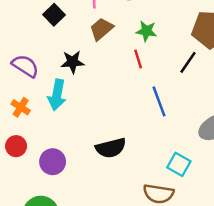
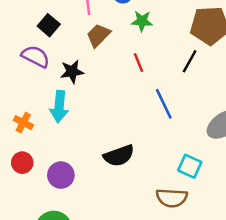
green star: (146, 31) -> (142, 21), moved
purple semicircle: (25, 66) -> (36, 56), moved

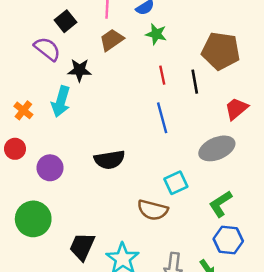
black line: (190, 61) -> (195, 82), turned -50
red line: (138, 63) -> (162, 75), moved
cyan square: (190, 166) -> (176, 183), turned 30

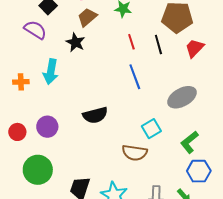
black star: (80, 70) -> (75, 42), moved, turned 30
red trapezoid: (236, 109) -> (194, 48), moved
orange cross: (23, 110) -> (21, 82), turned -35
red circle: (15, 149) -> (17, 132), moved

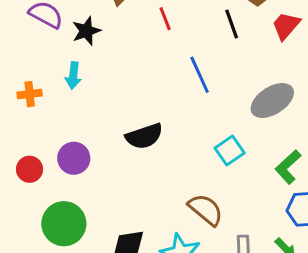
black star: (75, 42) -> (86, 31), moved, turned 30
red line: (131, 42) -> (165, 19), moved
cyan arrow: (51, 72) -> (73, 76), size x0.7
brown semicircle: (135, 153) -> (206, 210), moved, turned -145

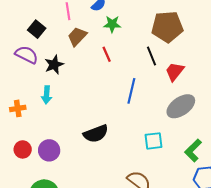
red trapezoid: (286, 26) -> (175, 71), moved
blue line: (200, 75) -> (131, 91), turned 40
cyan square: (230, 150) -> (153, 141), turned 30
red circle: (30, 169) -> (23, 149), moved

